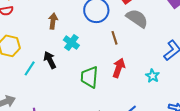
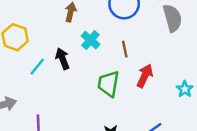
gray semicircle: (137, 18) -> (172, 18), turned 35
brown line: (115, 38) -> (125, 49), moved

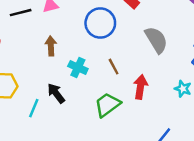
gray semicircle: (172, 18) -> (156, 40), moved
green trapezoid: (108, 84) -> (107, 105), turned 60

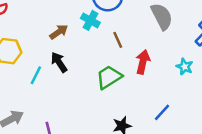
brown arrow: (51, 46) -> (59, 32), moved, turned 54
cyan cross: (78, 67) -> (90, 20), moved

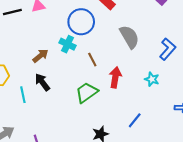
cyan line: (36, 75) -> (23, 95), turned -35

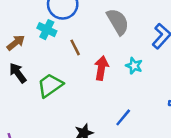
cyan star: (152, 79) -> (134, 66), moved
green trapezoid: (87, 92) -> (50, 85), moved

